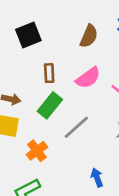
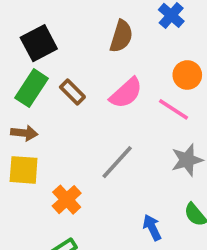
brown rectangle: (49, 73) -> (72, 92), turned -36
green rectangle: (50, 105) -> (31, 88), moved

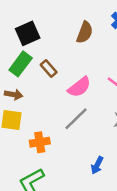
pink semicircle: (126, 93) -> (79, 87), moved
orange cross: (67, 200) -> (40, 142), turned 30
blue arrow: (152, 227) -> (97, 165), turned -132

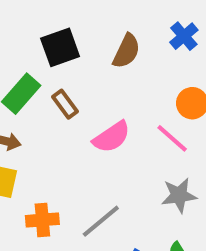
black square: (28, 33) -> (60, 47), moved
gray line: (76, 119) -> (101, 221), moved

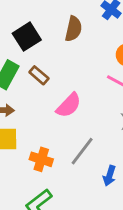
pink semicircle: (112, 137) -> (69, 105), moved
orange cross: (42, 220) -> (41, 159), turned 35

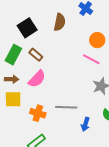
pink semicircle: (69, 105) -> (37, 79), moved
gray line: (82, 151) -> (66, 107), turned 55

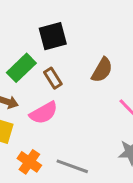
brown semicircle: (60, 22) -> (102, 70), moved

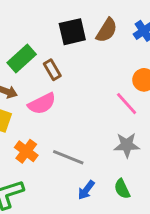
black square: (53, 36) -> (72, 32), moved
brown semicircle: (102, 70) -> (107, 30), moved

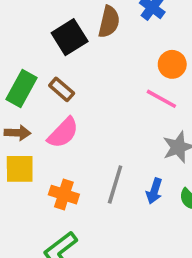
gray line: (68, 157) -> (115, 185), turned -76
blue arrow: (86, 190) -> (154, 191), moved

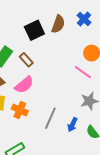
orange cross: (64, 195) -> (20, 110), moved

